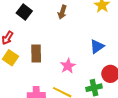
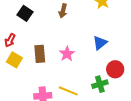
pink star: (68, 66) -> (67, 54), moved

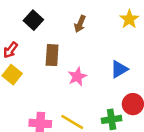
brown rectangle: (40, 54) -> (52, 55), moved

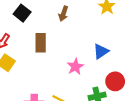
pink star: (77, 77) -> (75, 67), moved

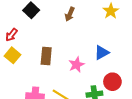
brown rectangle: (41, 43) -> (46, 56), moved

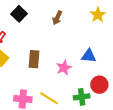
blue triangle: (102, 53) -> (89, 56), turned 35

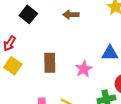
brown arrow: (57, 18) -> (71, 15), turned 72

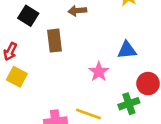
brown rectangle: (50, 63) -> (54, 41), moved

